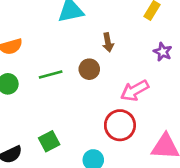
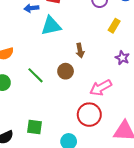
green line: (51, 75) -> (36, 75), turned 60
green square: (49, 141) -> (35, 127), turned 35

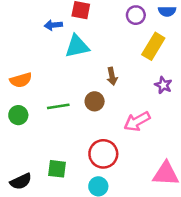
yellow rectangle: (114, 26) -> (153, 46), size x1.5
green line: (36, 75) -> (58, 106), turned -54
red circle: (89, 115) -> (103, 154), moved

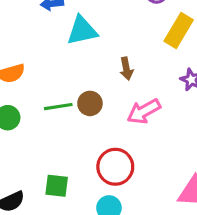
brown circle: (95, 101) -> (90, 103), moved
pink arrow: (137, 121) -> (144, 111), moved

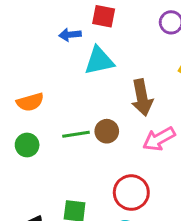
brown arrow: (126, 69) -> (142, 97), size x1.6

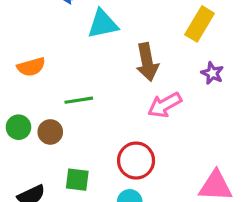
brown circle: (107, 131) -> (50, 132), moved
green circle: (27, 145) -> (18, 127), moved

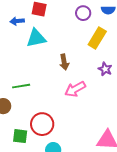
brown arrow: (147, 62) -> (64, 62), size x0.7
red circle: (136, 161) -> (42, 124), moved

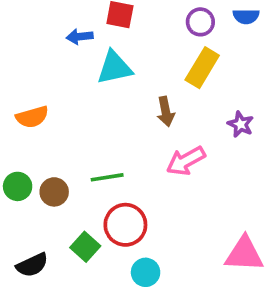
yellow rectangle: (97, 38) -> (202, 68), moved
green line: (21, 86) -> (107, 177), moved
green square: (20, 136) -> (85, 247), turned 35

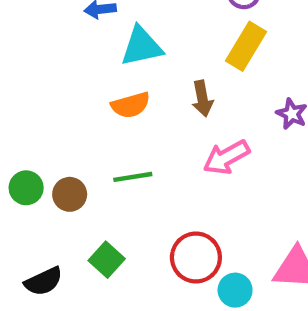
orange semicircle: (32, 117) -> (131, 105), moved
red circle: (125, 225) -> (196, 257), moved
cyan circle: (146, 272) -> (235, 290), moved

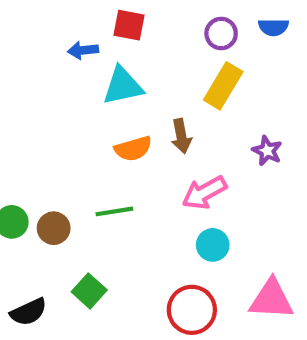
orange semicircle: (131, 105) -> (133, 149), moved
red circle: (196, 257) -> (192, 310), moved
cyan circle: (235, 290) -> (213, 245), moved

